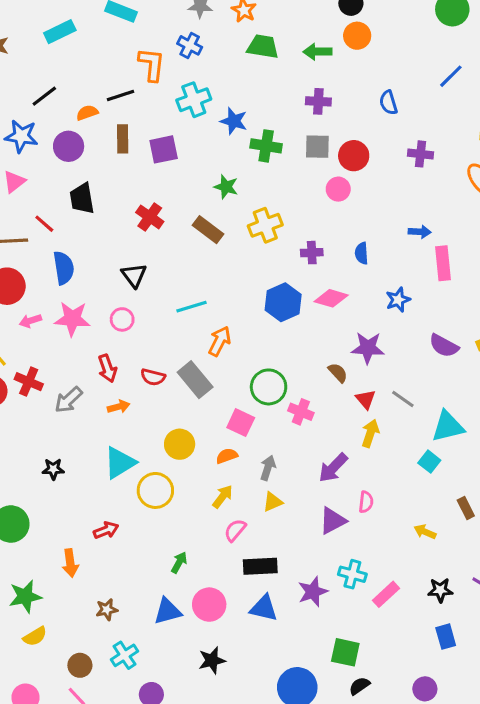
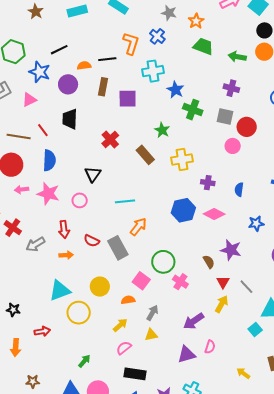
black star: (53, 469) -> (13, 310), moved

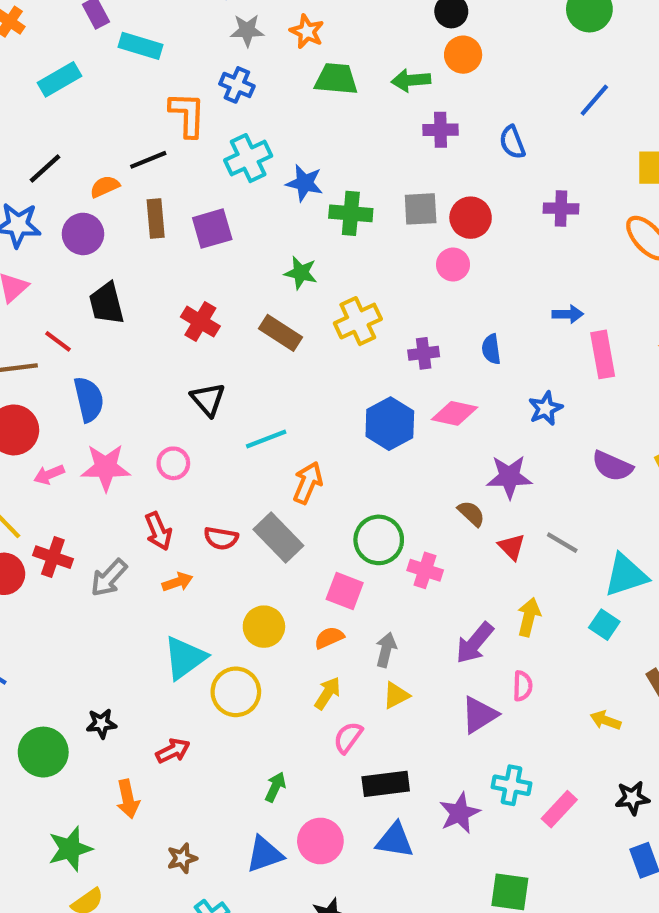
purple cross: (231, 88) -> (440, 130), moved
black triangle: (93, 174) -> (208, 399), moved
yellow arrow: (222, 304) -> (529, 617), moved

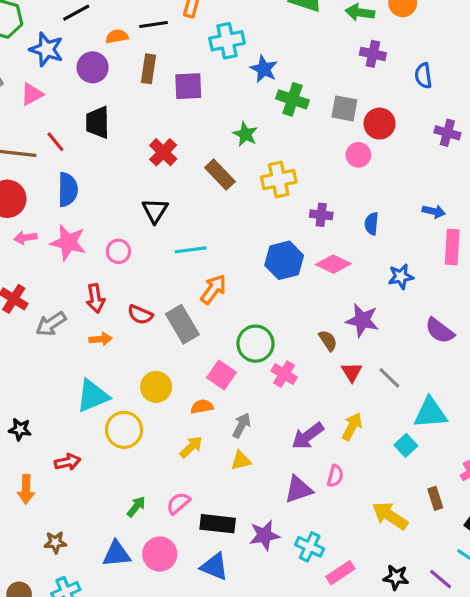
yellow arrow: (606, 720) -> (390, 516), size x1.6
pink semicircle: (348, 737) -> (178, 503), moved
purple star: (460, 813) -> (264, 535), moved

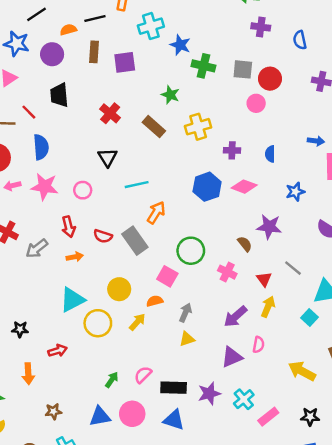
red triangle: (352, 372) -> (264, 279), moved
pink cross: (284, 374) -> (227, 272), moved
yellow arrow: (191, 447) -> (137, 322), moved
cyan cross: (310, 547) -> (244, 399), turned 30

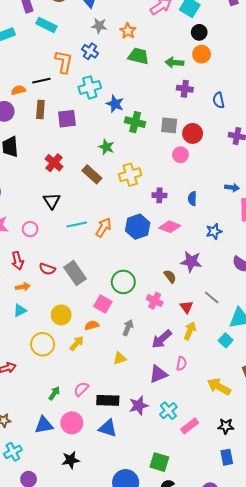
orange arrow: (156, 213) -> (103, 228), moved
cyan triangle: (72, 300) -> (20, 310), moved, size x0.6
gray arrow: (185, 313) -> (128, 328), moved

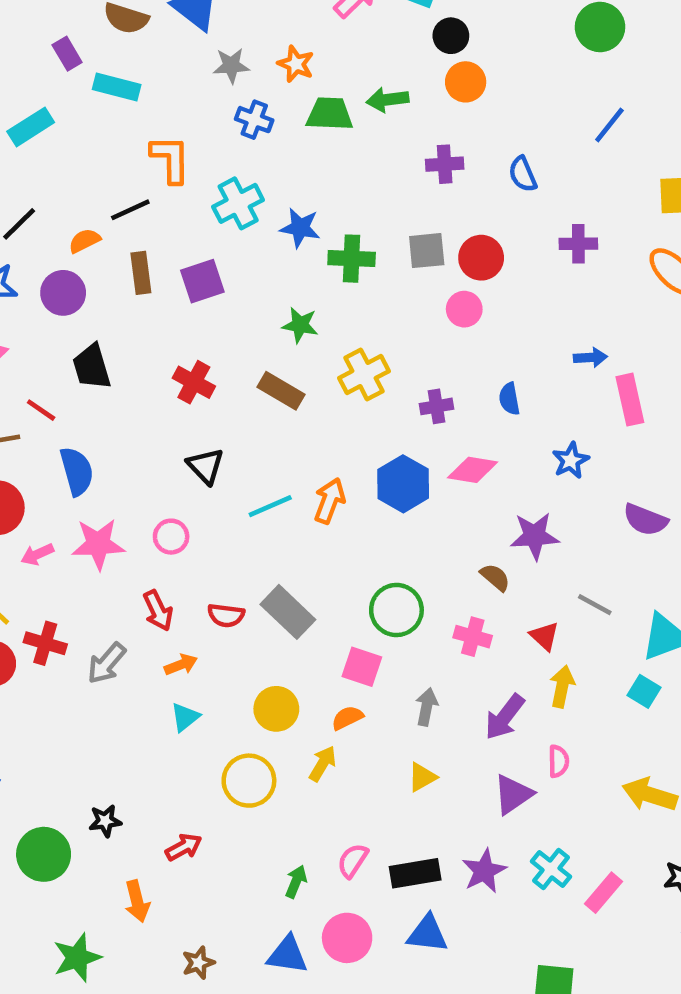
blue cross: (90, 51) -> (254, 120), moved
green arrow: (174, 63) -> (387, 100), moved
blue triangle: (44, 425) -> (287, 955), turned 30

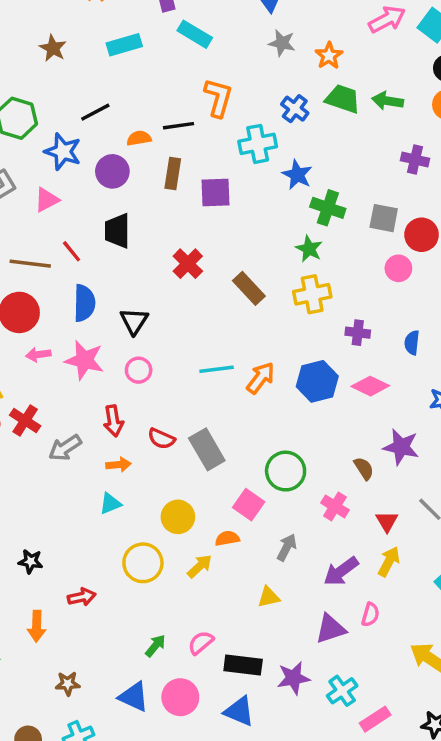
blue cross: (254, 120) -> (295, 109), moved
green star: (300, 325) -> (309, 249), moved
black triangle: (206, 466) -> (134, 321), moved

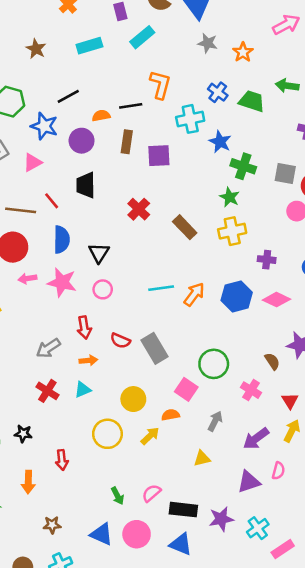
cyan rectangle: (195, 34) -> (142, 37), turned -70
green trapezoid: (343, 99) -> (252, 101), moved
red cross: (25, 420) -> (47, 391), moved
red arrow: (82, 597) -> (62, 460), turned 96
green arrow: (155, 646) -> (117, 496), turned 114

